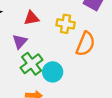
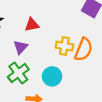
yellow cross: (66, 24) -> (64, 46), moved
green cross: (32, 64) -> (18, 73), moved

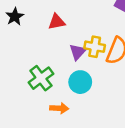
purple triangle: (21, 47) -> (78, 52), moved

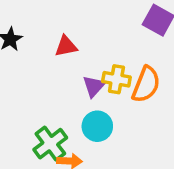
green cross: (41, 78) -> (50, 144), moved

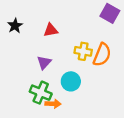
purple triangle: (94, 86) -> (44, 62), moved
green cross: (50, 144) -> (41, 93), turned -30

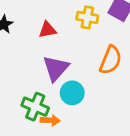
yellow cross: (83, 51) -> (87, 17), moved
purple triangle: (44, 62) -> (56, 68), moved, size x1.5

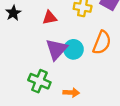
cyan circle: (72, 93) -> (73, 49), moved
orange arrow: (50, 120) -> (71, 93), moved

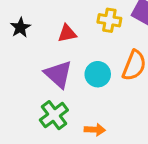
purple triangle: (56, 49) -> (58, 74), moved, turned -30
green cross: (39, 81) -> (54, 115), turned 30

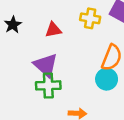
cyan circle: (98, 74) -> (107, 79), moved
green cross: (54, 115) -> (48, 85), moved, turned 35

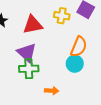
red triangle: (53, 30) -> (33, 25), size x1.5

